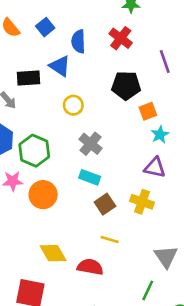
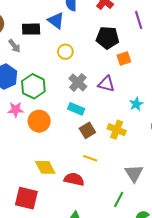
cyan star: (160, 135) -> (136, 104), moved
purple triangle: (155, 168) -> (106, 84), moved

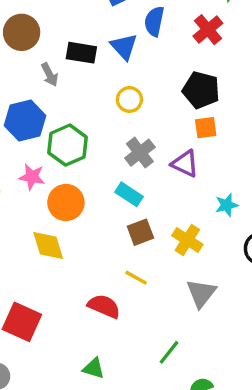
orange square: (124, 59) -> (206, 128), moved
yellow diamond: (45, 167) -> (48, 245), moved
gray triangle: (134, 173) -> (201, 293), moved

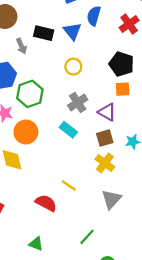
brown square: (140, 232) -> (105, 138), moved

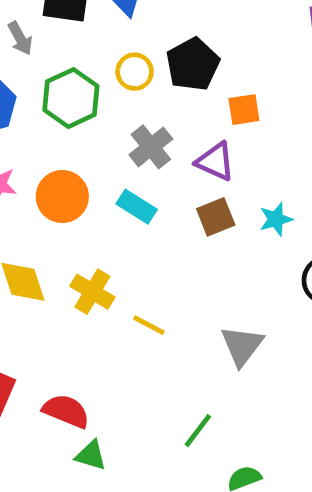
black pentagon: (121, 64) -> (193, 64), moved, turned 30
green hexagon: (30, 94) -> (71, 98), moved
orange circle: (26, 132) -> (62, 197), moved
yellow cross: (105, 163) -> (92, 292), moved
red semicircle: (46, 203) -> (66, 411), moved

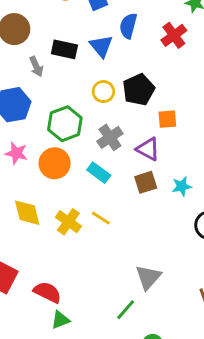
green hexagon: (71, 98) -> (65, 124), moved
yellow line: (149, 325) -> (101, 218), moved
gray triangle: (242, 346) -> (148, 277), moved
green triangle: (91, 455) -> (60, 320), turned -42

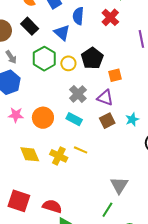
black rectangle: (64, 49) -> (30, 26), moved, turned 42
gray arrow: (36, 67) -> (11, 57), moved
green hexagon: (65, 124) -> (44, 59), moved

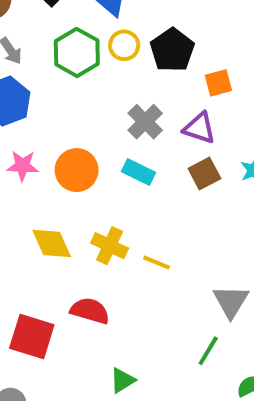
yellow circle: (68, 63) -> (124, 45), moved
yellow line: (81, 150) -> (156, 262), moved
red semicircle: (52, 206) -> (90, 311), moved

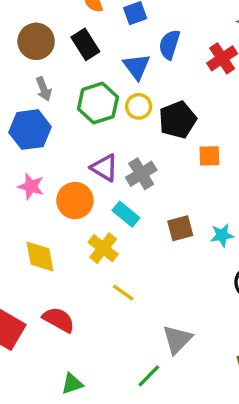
purple triangle: (199, 128) -> (104, 168), moved
yellow cross: (110, 246) -> (103, 248), moved

